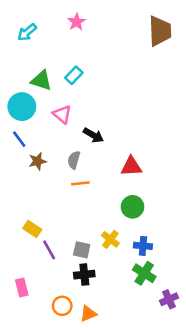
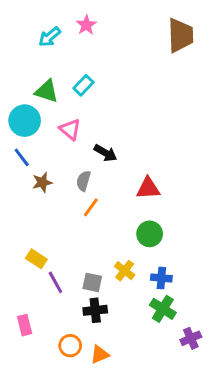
cyan arrow: (27, 32) -> (50, 37), moved
orange line: (80, 183) -> (91, 207), turned -48

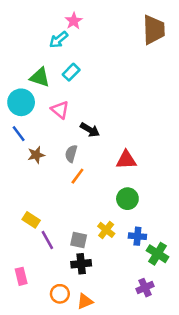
cyan arrow: (50, 37) -> (59, 40), moved
green cross: (163, 309) -> (158, 254), moved
purple cross: (191, 338) -> (145, 288), moved

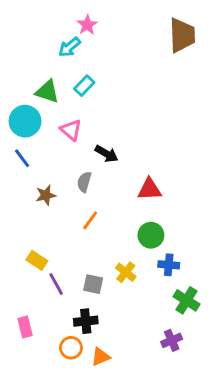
brown star: (36, 155) -> (46, 195), moved
orange line: (77, 176) -> (90, 220), moved
blue cross: (137, 236) -> (169, 265), moved
black cross: (81, 264) -> (86, 321), moved

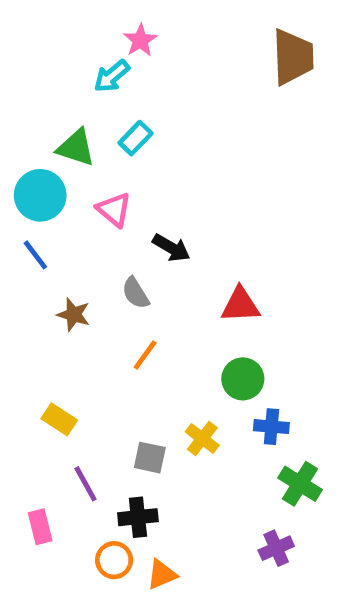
gray semicircle: (84, 182) -> (136, 293), turned -48
brown star: (46, 195) -> (74, 315), turned 30
purple line: (56, 284) -> (85, 484), moved

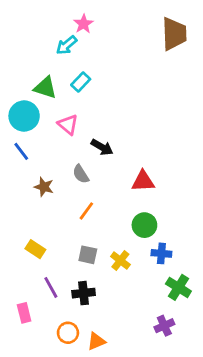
gray square: (150, 458) -> (88, 255), moved
black cross: (138, 517) -> (84, 293), moved

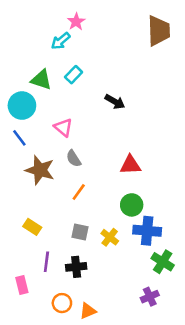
pink triangle: (68, 124) -> (63, 127), moved
black arrow: (102, 147) -> (115, 102), moved
brown star: (44, 187) -> (40, 170), size x1.6
blue cross: (161, 253) -> (147, 231), size x1.5
purple line: (51, 287) -> (46, 262), turned 36

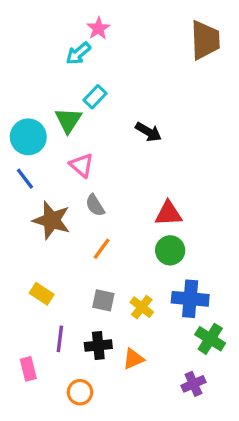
green triangle: (41, 80) -> (68, 120), moved, turned 45
green circle: (132, 205) -> (170, 250), moved
orange triangle: (88, 311) -> (133, 359), moved

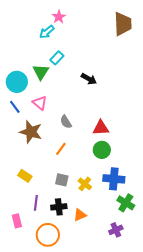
pink triangle: (82, 165) -> (40, 103), moved
gray semicircle: (95, 205) -> (66, 122), moved
orange circle: (80, 392) -> (48, 235), size x1.5

